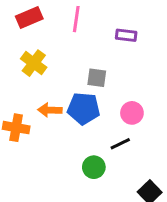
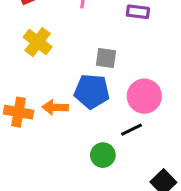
orange arrow: (50, 110) -> (55, 107), moved
pink circle: (132, 113) -> (144, 96), size x1.4

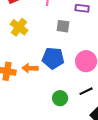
gray square: (106, 58) -> (63, 26), moved
black line: (132, 130) -> (86, 91), moved

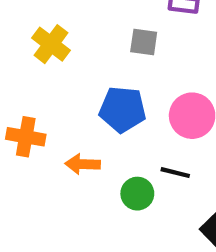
orange arrow: (30, 68) -> (83, 164), moved
black line: (86, 91) -> (175, 173), moved, turned 40

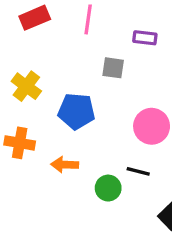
yellow cross: (51, 44) -> (26, 86), moved
blue pentagon: (123, 109) -> (76, 111), moved

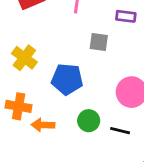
orange arrow: (65, 165) -> (43, 125), moved
green circle: (108, 188) -> (89, 121), moved

